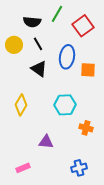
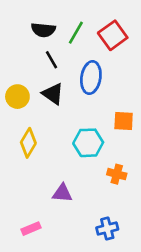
green line: (57, 14) -> (76, 33), moved
yellow circle: (14, 45) -> (17, 97), moved
orange square: (88, 70) -> (124, 121), moved

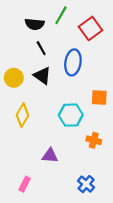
green line: (76, 33) -> (61, 15), moved
pink rectangle: (31, 229) -> (25, 184), turned -40
blue cross: (107, 229) -> (86, 184), turned -35

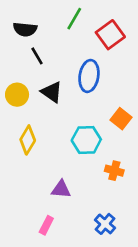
black semicircle: (35, 24) -> (25, 29), moved
black line: (41, 48) -> (37, 56), moved
orange square: (99, 97) -> (121, 119), turned 35
pink rectangle: (25, 184) -> (46, 225), moved

